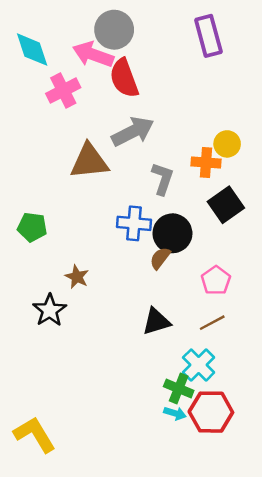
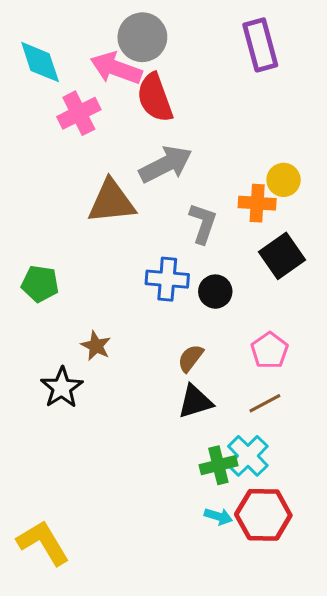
black circle: (172, 233) -> (215, 292), size x0.7
brown semicircle: (160, 258) -> (190, 358), moved
green cross: (179, 389) -> (218, 465), moved, turned -36

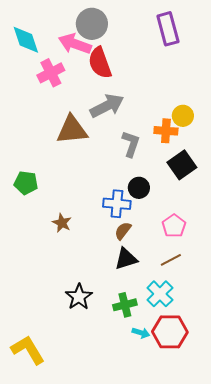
blue cross: (167, 279) -> (117, 204), moved
black star: (62, 388) -> (79, 297), moved
green cross: (218, 465) -> (125, 305), moved

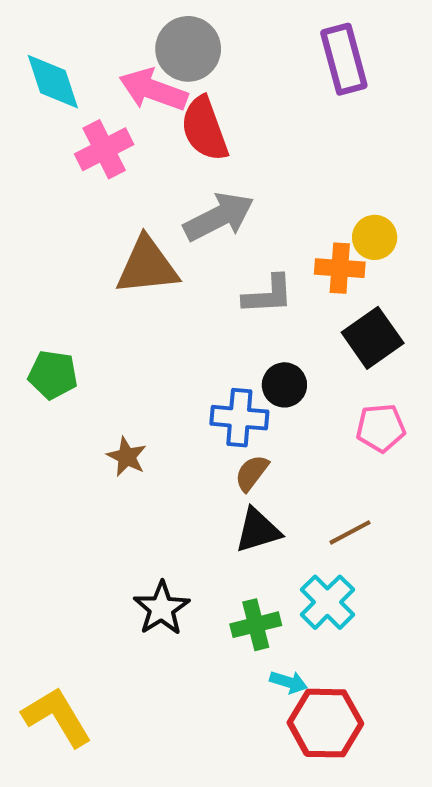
gray L-shape: (131, 144) -> (268, 295), turned 68
pink pentagon: (174, 226) -> (381, 428), moved, turned 30
red hexagon: (170, 332) -> (325, 723), moved

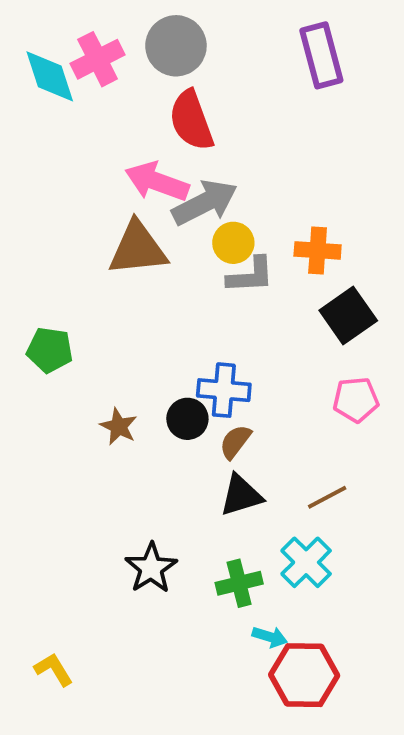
pink arrow: (153, 90) -> (157, 182), moved
pink cross: (104, 149) -> (98, 59), moved
yellow circle: (375, 237) -> (233, 243), moved
black circle: (284, 385) -> (187, 419), moved
yellow L-shape: (57, 717) -> (54, 669), size x0.6

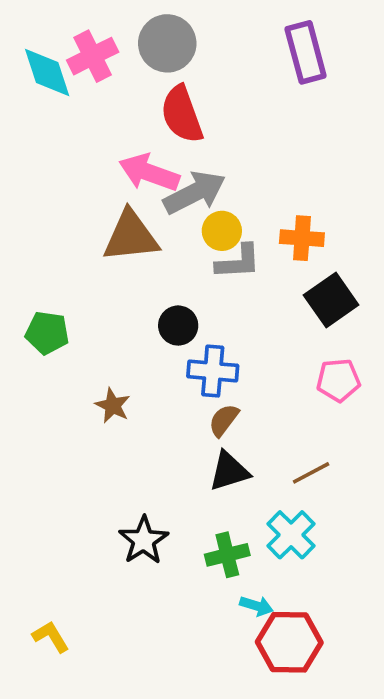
black circle: (187, 419) -> (178, 326), moved

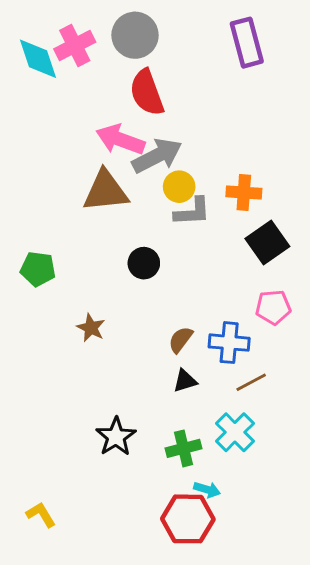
blue cross: (213, 371) -> (229, 343), moved
black triangle: (229, 471) -> (185, 381), size x0.7
red hexagon: (289, 642) -> (188, 519), moved

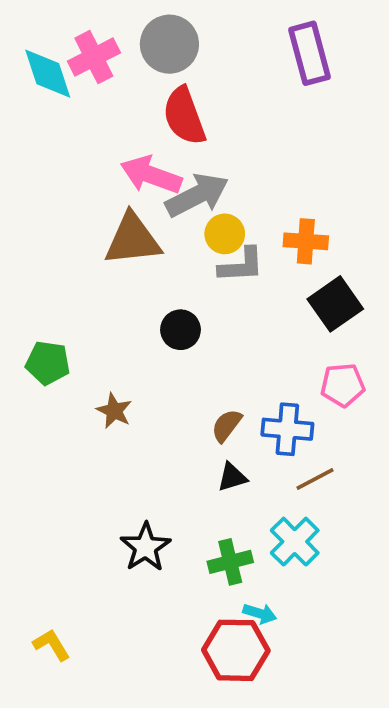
green pentagon: (38, 269) -> (48, 363), moved

